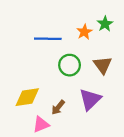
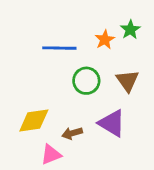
purple triangle: (90, 99) -> (112, 123), turned -45
brown arrow: (58, 107) -> (72, 133), turned 35

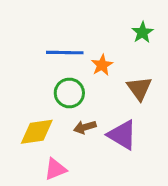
orange star: (105, 40) -> (102, 65), moved
green circle: (86, 81) -> (69, 93), moved
brown arrow: (72, 133) -> (85, 127), moved

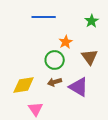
blue line: (65, 53) -> (44, 17), moved
green circle: (69, 93) -> (55, 60), moved
pink triangle: (55, 169) -> (36, 109), turned -42

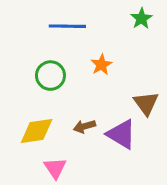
green star: (92, 21) -> (141, 18), moved
brown triangle: (90, 57) -> (146, 103), moved
green circle: (55, 60) -> (50, 76), moved

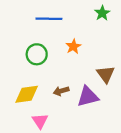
purple triangle: (121, 134) -> (88, 97), turned -45

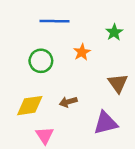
green star: (102, 13) -> (114, 32), moved
purple triangle: (88, 97) -> (105, 123), moved

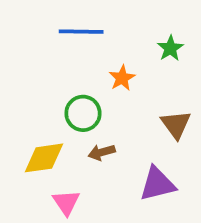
green circle: (41, 61) -> (83, 113), moved

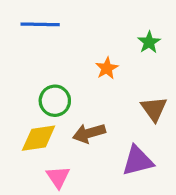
blue line: (81, 32) -> (40, 24), moved
green circle: (83, 113) -> (55, 101), moved
brown arrow: (102, 152) -> (89, 133), size x1.4

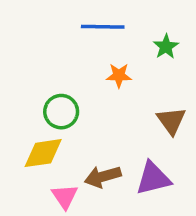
blue line: (40, 24) -> (103, 27), moved
orange star: (107, 68) -> (119, 75), turned 30
brown arrow: (89, 133) -> (103, 177), moved

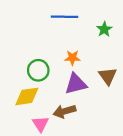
orange star: (119, 75) -> (72, 58), moved
purple triangle: (153, 178) -> (76, 84), moved

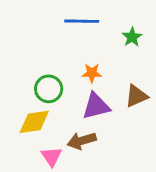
brown triangle: (108, 76) -> (136, 96), turned 42

